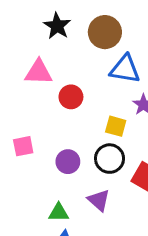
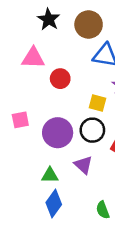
purple circle: (68, 162) -> (58, 133), size x1.5

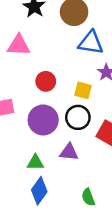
red circle: (60, 79) -> (46, 81), moved
purple triangle: (83, 165) -> (69, 152), turned -36

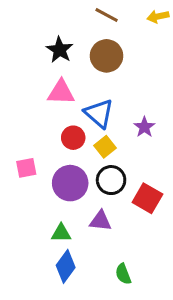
blue triangle: (91, 43) -> (99, 113), moved, turned 32
pink triangle: (19, 45) -> (61, 92), moved
yellow square: (83, 90) -> (105, 147), moved, turned 36

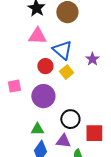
black circle: (111, 180) -> (70, 119), moved
red square: (147, 198) -> (94, 133), moved, turned -30
purple triangle: (100, 221) -> (63, 141), moved

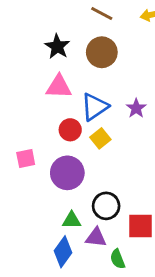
blue triangle: (62, 50) -> (95, 107), turned 45
purple star: (92, 59) -> (136, 108), moved
green triangle: (37, 129) -> (72, 220), moved

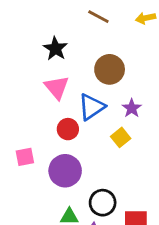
brown circle: (102, 52) -> (110, 69), moved
pink triangle: (59, 87) -> (57, 87), turned 48
yellow square: (100, 138) -> (121, 137), moved

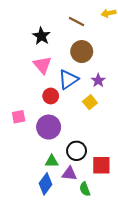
brown line: (98, 17) -> (77, 22), moved

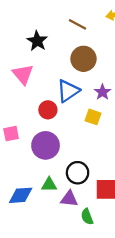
pink triangle: (42, 65) -> (23, 74), moved
yellow square: (90, 102) -> (93, 117), turned -32
blue diamond: (46, 184) -> (21, 195), moved, turned 50

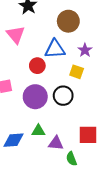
blue triangle: (68, 91) -> (55, 49), turned 30
black circle: (78, 173) -> (63, 96), moved

